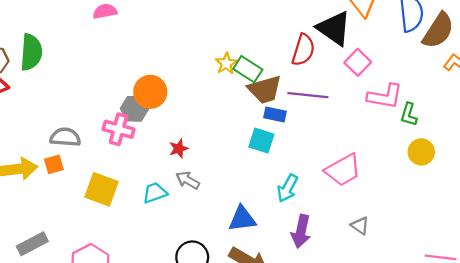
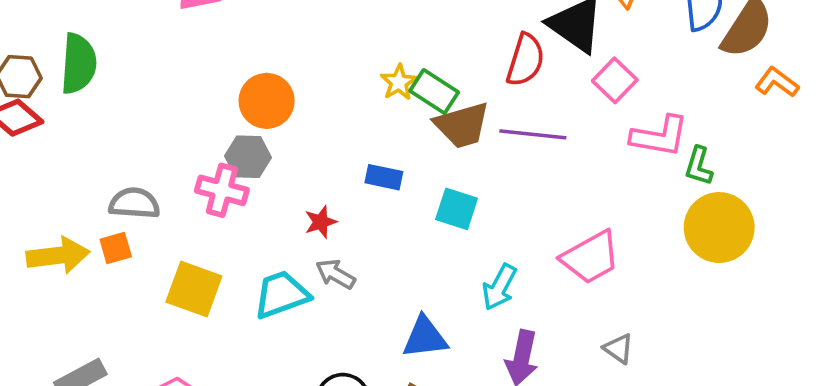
orange circle: (150, 92) -> (267, 101), moved
blue rectangle: (275, 115) -> (384, 177), moved
yellow circle: (421, 152) -> (719, 228), size x1.6
cyan trapezoid: (155, 193) -> (281, 295), size x1.4

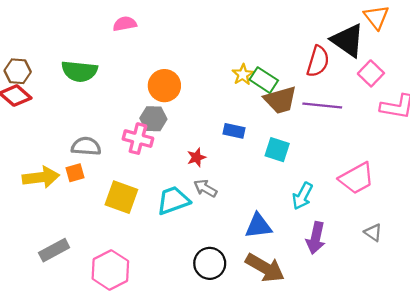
green semicircle: (78, 64) -> (79, 71), moved, turned 92

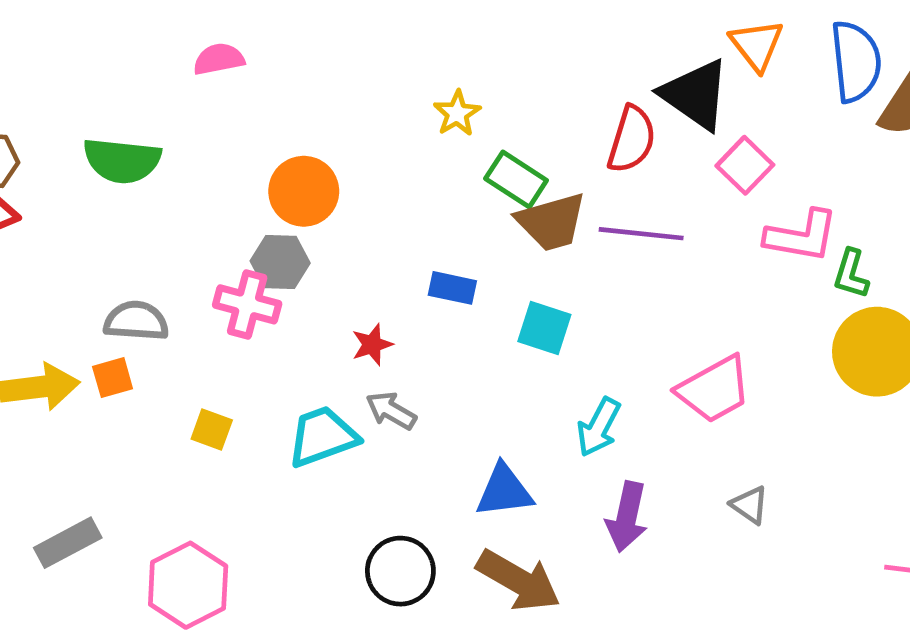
yellow star: (243, 75) -> (457, 113), moved
yellow square: (121, 197) -> (212, 429), size x0.6

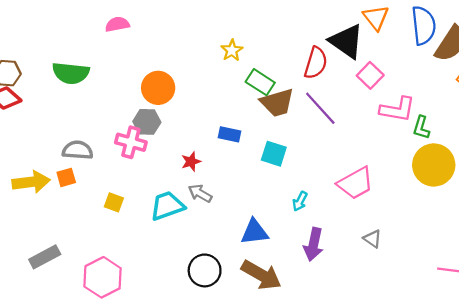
purple line: (641, 234) -> (320, 108), turned 42
cyan arrow: (599, 427) -> (300, 201), size x0.7

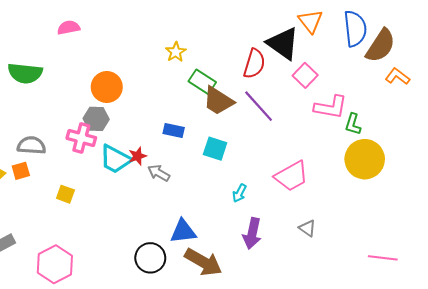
brown trapezoid: (277, 103) -> (218, 101), turned 48
gray arrow: (200, 193) -> (159, 173), moved
cyan trapezoid: (167, 206) -> (115, 159), moved, turned -132
blue triangle: (255, 232) -> (183, 231), moved

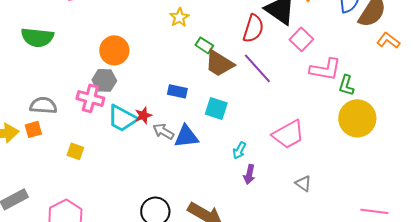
green rectangle: (202, 82) -> (204, 45), size x0.7
blue triangle: (183, 231) -> (186, 136), moved
purple arrow: (252, 233) -> (249, 174), moved, size x0.7

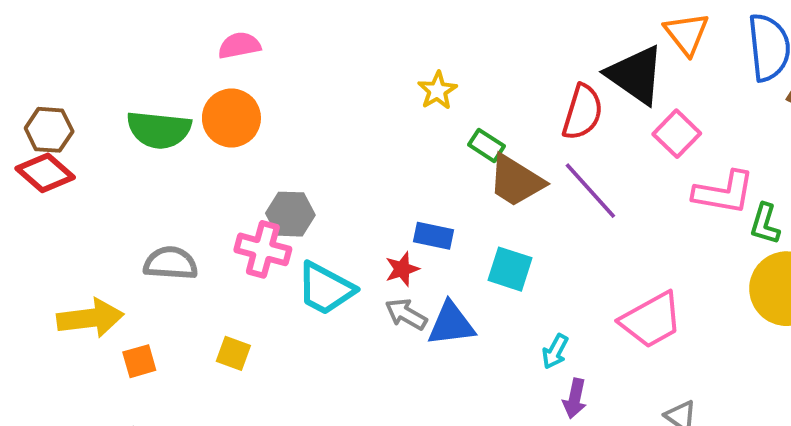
orange circle: (114, 50) -> (231, 118), moved
red star: (143, 115) -> (402, 269), moved
orange square: (33, 129) -> (139, 361), moved

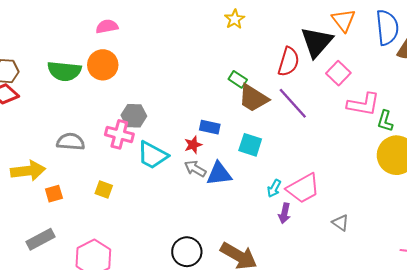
black triangle: (636, 75) -> (317, 42), turned 36
yellow star: (437, 91) -> (235, 19), moved
pink trapezoid: (651, 320) -> (303, 188), moved

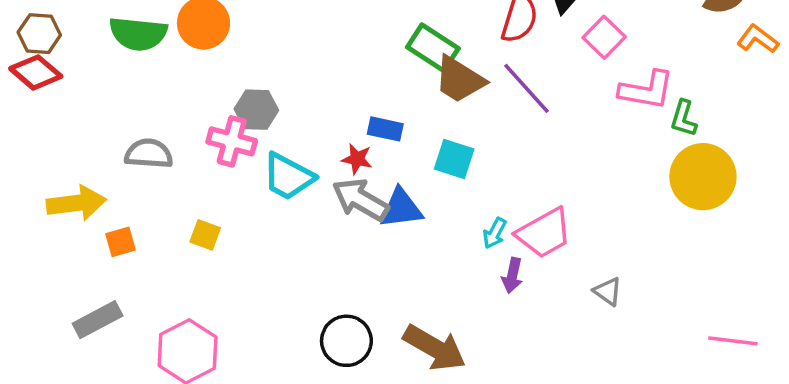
green rectangle: (238, 79) -> (433, 48), size x1.6
red star: (193, 145) -> (357, 159), turned 30
gray arrow: (195, 169) -> (361, 200), size x1.5

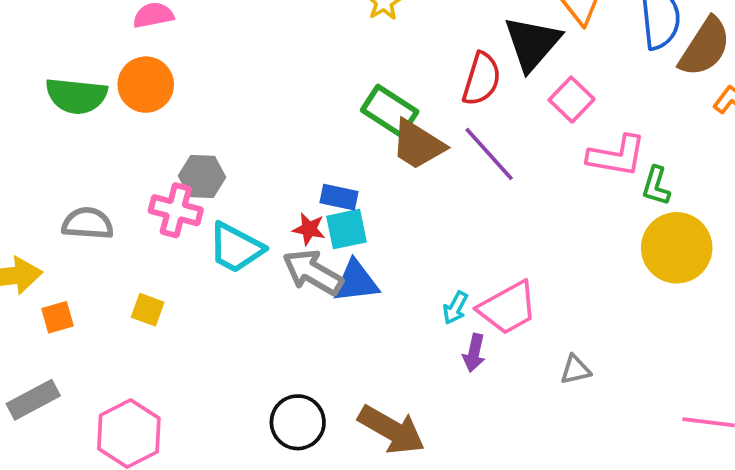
cyan square: (454, 159) -> (346, 229), moved, turned -30
gray triangle: (608, 291) -> (575, 370), turned -48

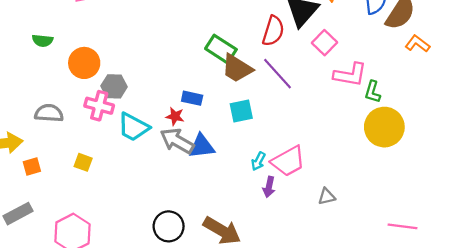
orange circle: (146, 85) -> (84, 63), moved
green semicircle: (76, 96) -> (43, 41), size x0.6
cyan square: (346, 229) -> (241, 111), moved

